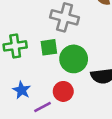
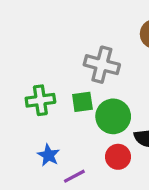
red circle: (63, 91) -> (118, 157), moved

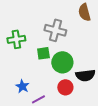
green cross: (40, 100) -> (16, 39), moved

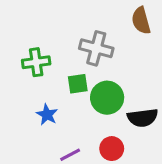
blue star: (22, 86) -> (47, 115), moved
red circle: (65, 87) -> (112, 149), moved

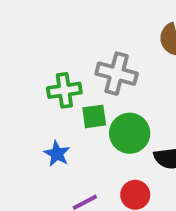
green cross: (36, 62) -> (64, 90), moved

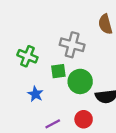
green cross: (64, 90) -> (27, 56), moved, turned 30

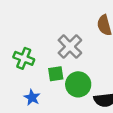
gray cross: (72, 45) -> (70, 47), turned 30

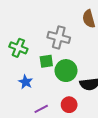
gray cross: (70, 47) -> (59, 37), turned -30

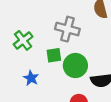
green cross: (18, 48) -> (23, 40), turned 30

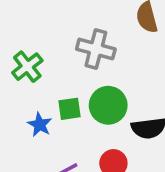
green square: (54, 55) -> (70, 109), moved

